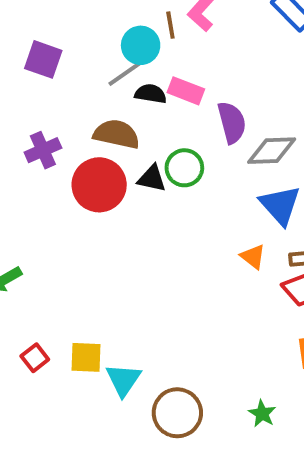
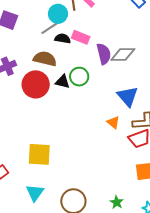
gray diamond: (272, 151) -> (123, 55), moved
yellow square: (86, 357) -> (39, 154), moved, size x1.4
cyan triangle: (123, 380) -> (35, 193), moved

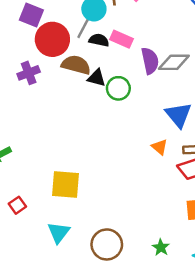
gray line: (51, 27) -> (85, 26), turned -30
black triangle: (62, 82) -> (97, 78), moved
red circle: (36, 84) -> (52, 39), moved

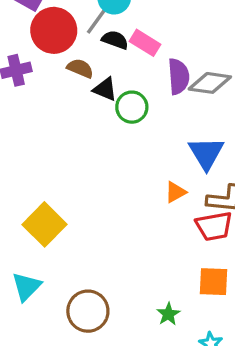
brown semicircle: (76, 65) -> (80, 68), size x0.7
orange triangle: (160, 147) -> (175, 192), turned 42
yellow square: (66, 185) -> (44, 224), turned 32
green star: (161, 247) -> (168, 314), moved

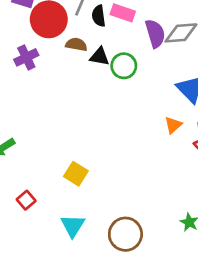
black semicircle: (115, 40) -> (99, 16), turned -105
yellow square: (44, 224) -> (76, 174), size x0.7

